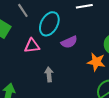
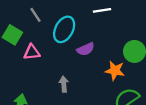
pink triangle: (32, 46) -> (32, 52), moved

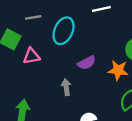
gray line: (35, 15) -> (33, 17), turned -63
purple semicircle: (86, 49) -> (87, 63), moved

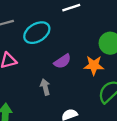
cyan ellipse: (64, 31) -> (37, 33), turned 40

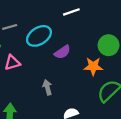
purple semicircle: (62, 61) -> (62, 52), moved

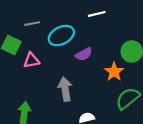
orange star: (93, 66) -> (114, 72), turned 30
gray arrow: (47, 87) -> (65, 89), size x1.5

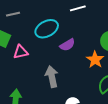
gray line: (32, 24) -> (13, 14), moved

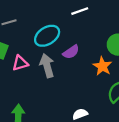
gray arrow: (52, 77) -> (47, 66), moved

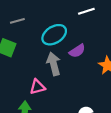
pink triangle: (20, 63) -> (37, 87), moved

